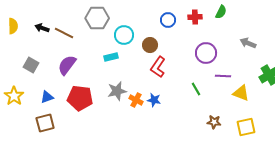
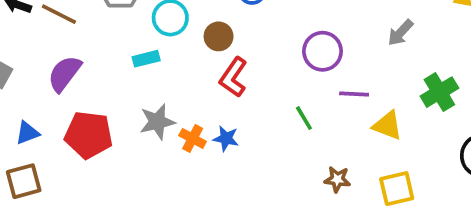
gray arrow: (248, 43) -> (400, 33), turned -70

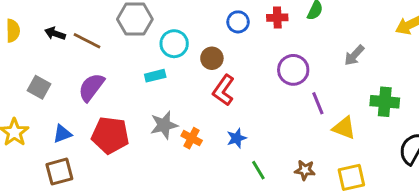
green cross: (439, 92) -> (385, 102), turned 36
purple line: (354, 94) -> (318, 103), turned 65
green line: (304, 118) -> (258, 170), moved
blue star: (226, 138) -> (237, 138), moved, turned -30

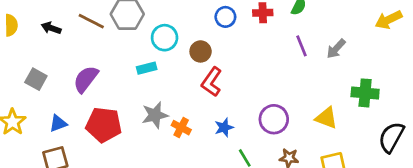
brown line: (87, 41) -> (91, 21), moved
purple circle: (293, 70) -> (274, 119), moved
purple line: (318, 103) -> (301, 46), moved

